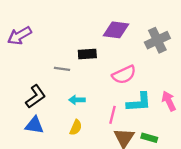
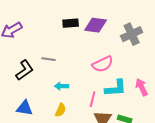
black rectangle: (87, 54) -> (71, 23), moved
black L-shape: (36, 96) -> (25, 70), moved

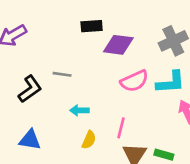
purple diamond: (96, 25) -> (118, 45), moved
cyan L-shape: (116, 88) -> (171, 82), moved
yellow semicircle: (61, 110) -> (89, 140), moved

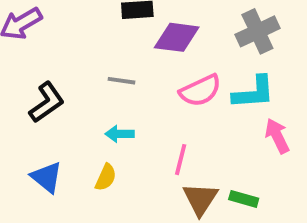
gray line: (62, 74) -> (122, 81), moved
blue triangle: (30, 140) -> (47, 177), turned 30
yellow semicircle: (89, 140) -> (106, 177), moved

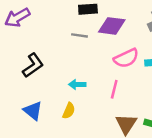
gray line: (122, 81) -> (80, 35), moved
pink line: (181, 160) -> (114, 89), moved

